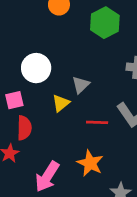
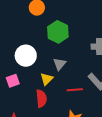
green hexagon: (105, 23) -> (58, 32), moved
red semicircle: (24, 128) -> (41, 98), moved

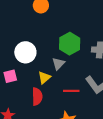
green hexagon: (58, 32) -> (70, 44), moved

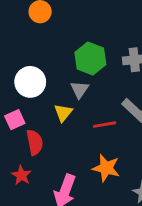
red semicircle: (37, 97) -> (35, 142), moved

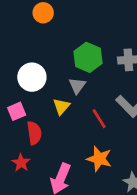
red line: (105, 125) -> (99, 119), turned 66

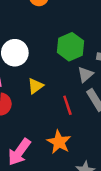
gray triangle: (77, 86) -> (85, 74), moved

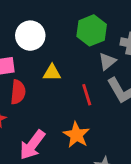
yellow triangle: (35, 86) -> (52, 73), turned 35

